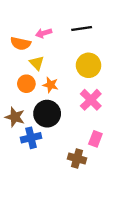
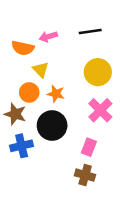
brown star: (15, 117) -> (15, 114), moved
blue cross: (31, 138) -> (22, 146), moved
pink rectangle: (95, 139) -> (89, 147), moved

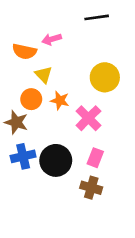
black line: (90, 31) -> (97, 17), moved
pink cross: (100, 110) -> (88, 118), moved
black circle: (52, 125) -> (56, 160), moved

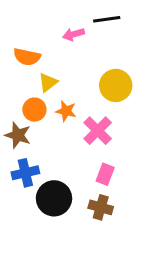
pink arrow: (52, 39) -> (74, 34), moved
yellow triangle: (43, 75) -> (48, 82), turned 36
black circle: (56, 160) -> (54, 198), moved

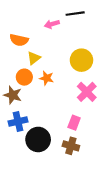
pink cross: (98, 131) -> (87, 92), moved

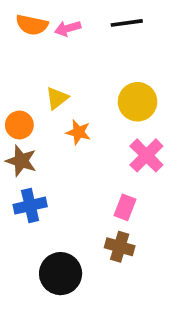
pink arrow: (52, 24) -> (68, 28), moved
orange semicircle: (19, 40) -> (32, 25), moved
orange circle: (24, 77) -> (19, 125), moved
black circle: (38, 139) -> (61, 274), moved

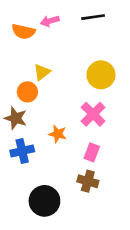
orange semicircle: (32, 25) -> (23, 32), moved
orange circle: (19, 125) -> (27, 92), moved
orange star: (78, 132) -> (58, 134), moved
pink cross: (146, 155) -> (93, 114), moved

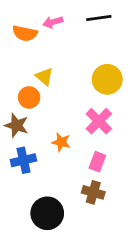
yellow triangle: (42, 72) -> (44, 77), turned -42

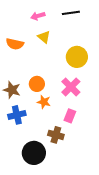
orange semicircle: (25, 33) -> (15, 44), moved
yellow triangle: (44, 77) -> (44, 37), moved
orange circle: (29, 97) -> (37, 84), moved
brown cross: (93, 192) -> (56, 135), moved

